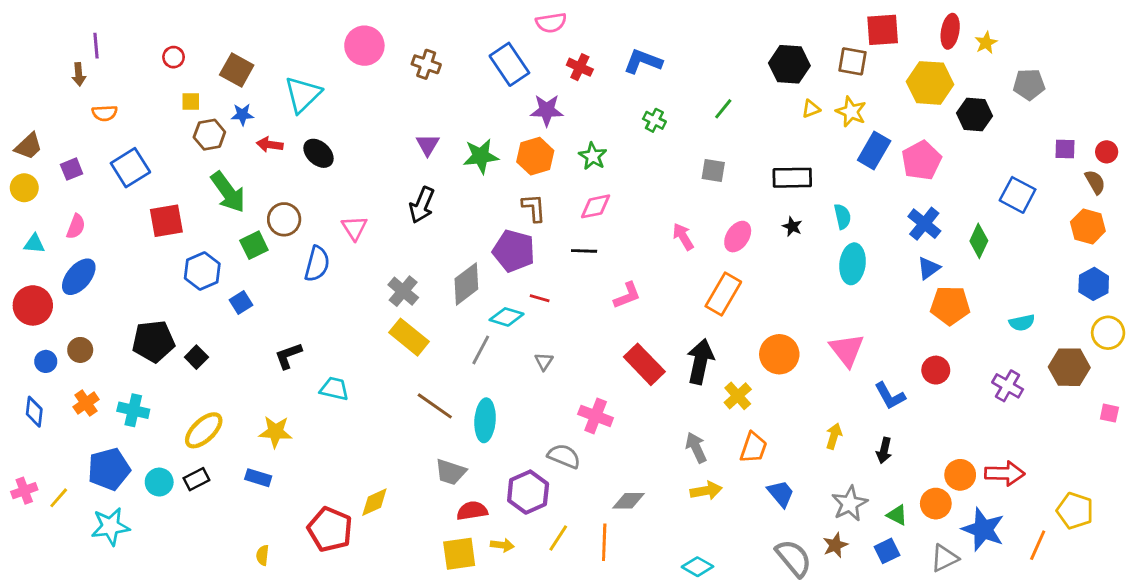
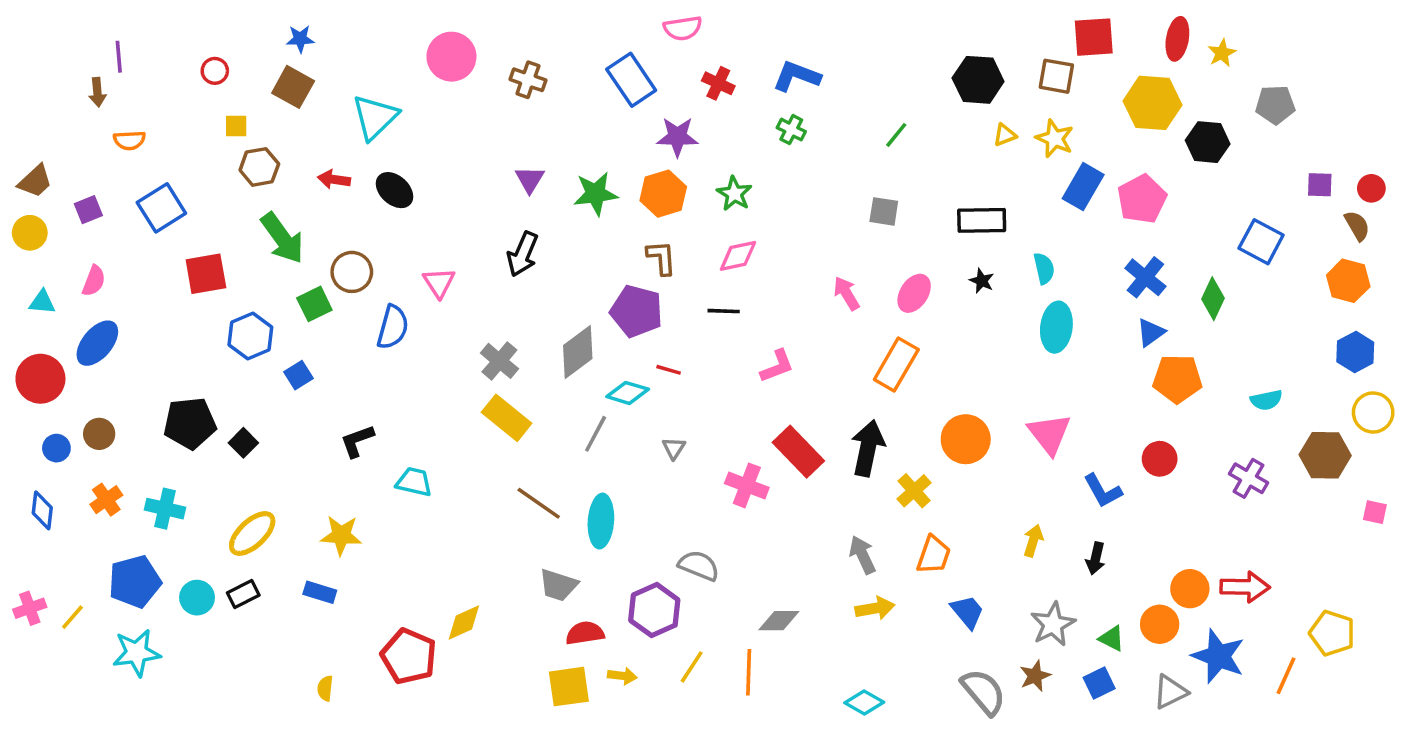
blue star: (242, 115) -> (300, 39), moved
green cross: (654, 120) -> (791, 130), moved
pink cross: (596, 416) -> (747, 485), moved

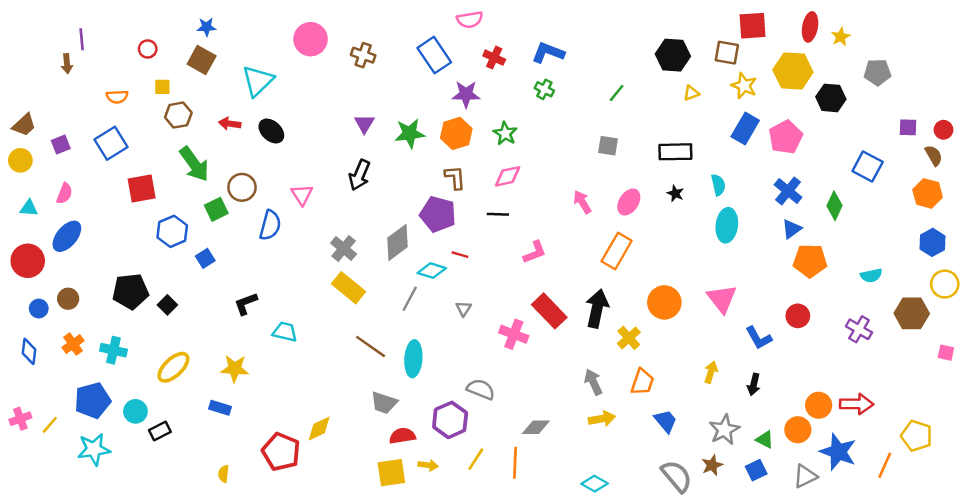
yellow star: (1055, 138) -> (744, 86), moved
orange semicircle: (129, 140) -> (117, 97), moved
black rectangle: (243, 594) -> (160, 431), moved

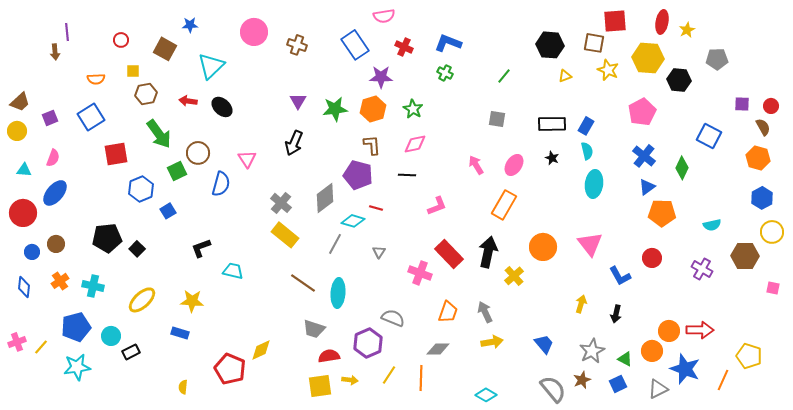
blue star: (206, 27) -> (190, 25), moved
blue rectangle: (745, 129) -> (586, 126), moved, size x0.7
orange trapezoid: (642, 382) -> (448, 312), moved

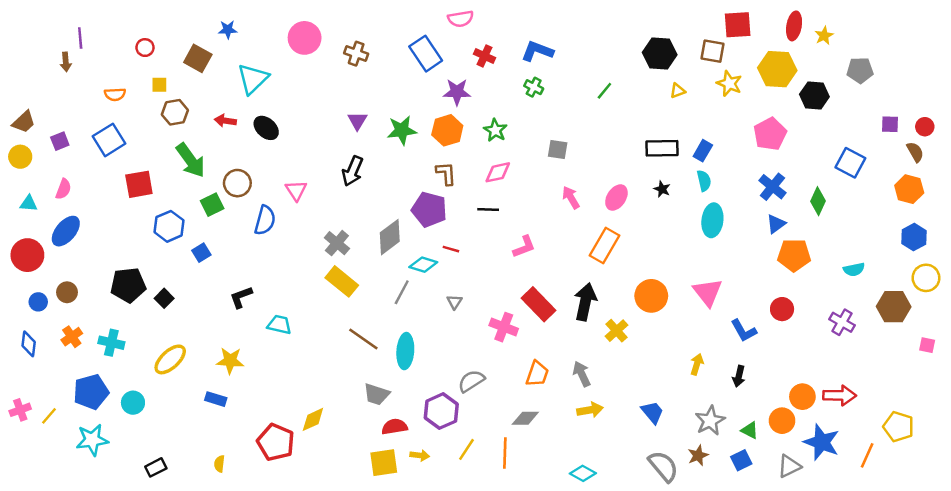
gray square: (497, 119) -> (558, 150), moved
gray semicircle: (393, 318) -> (471, 381), turned -55
black rectangle: (131, 352) -> (156, 467), moved

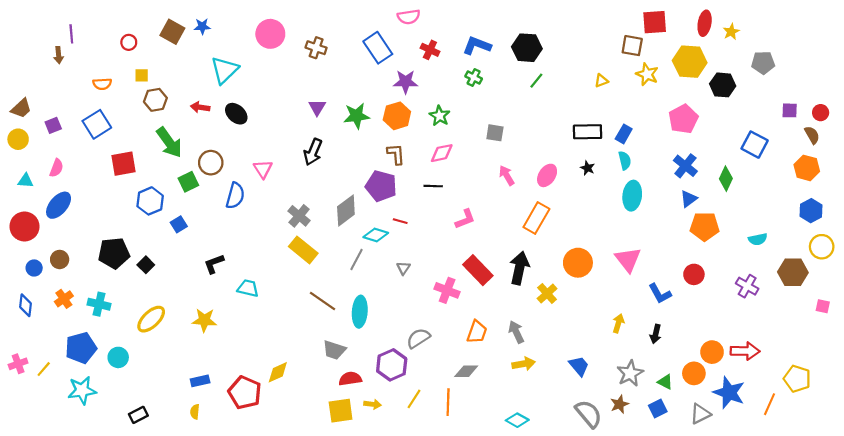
black hexagon: (660, 54) -> (527, 48), moved
brown square: (198, 58) -> (172, 32), moved
blue rectangle: (216, 399) -> (200, 381), moved, turned -30

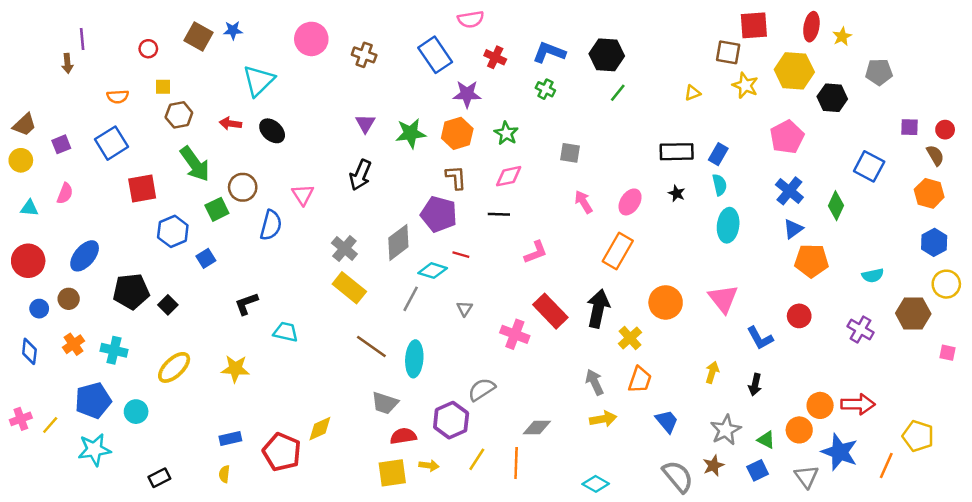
blue ellipse: (59, 205) -> (85, 256), moved
orange trapezoid: (477, 332) -> (640, 380), moved
gray triangle: (700, 414) -> (807, 477), turned -40

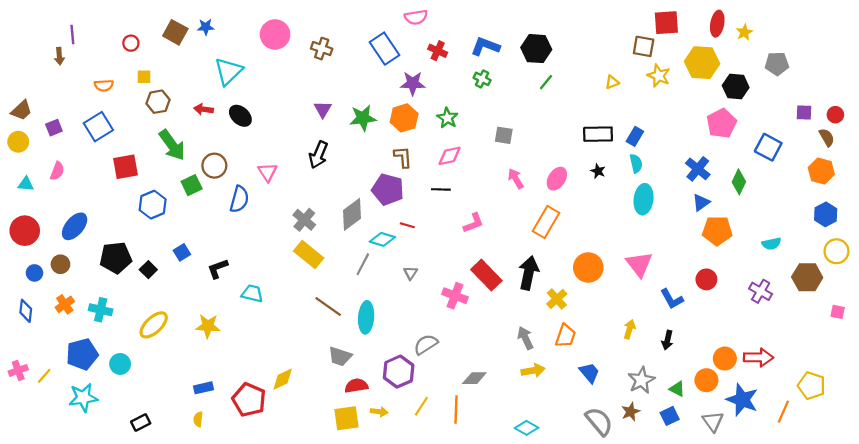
pink pentagon: (787, 137) -> (722, 123), moved
blue square: (206, 258) -> (182, 252), moved

